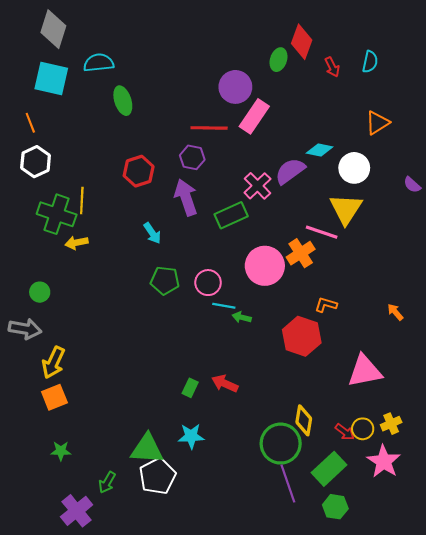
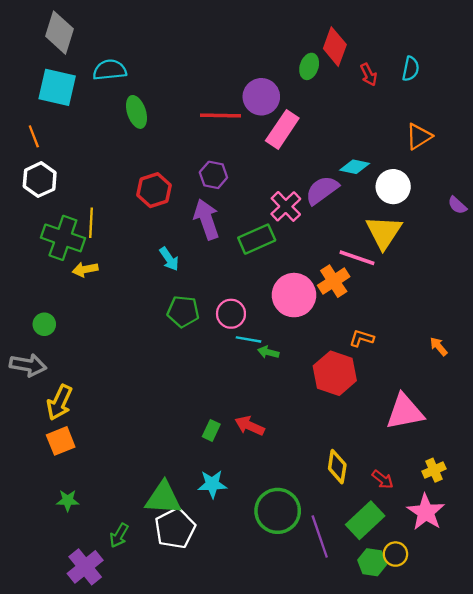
red line: (209, 128) -> (220, 115), moved
yellow circle: (363, 429) -> (395, 554), moved
green circle: (281, 444) -> (278, 511), moved

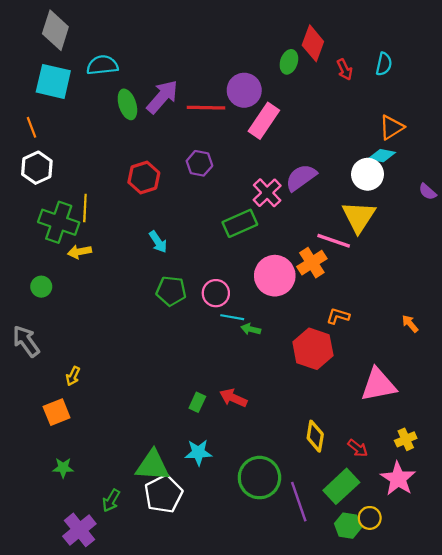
cyan diamond: (355, 167) -> (382, 156), moved
purple arrow: (206, 219) -> (162, 97), moved, turned 60
green circle: (44, 324) -> (41, 287), moved
gray arrow: (28, 365) -> (26, 341), turned -136
yellow arrow: (59, 402) -> (73, 376), moved, size x0.6

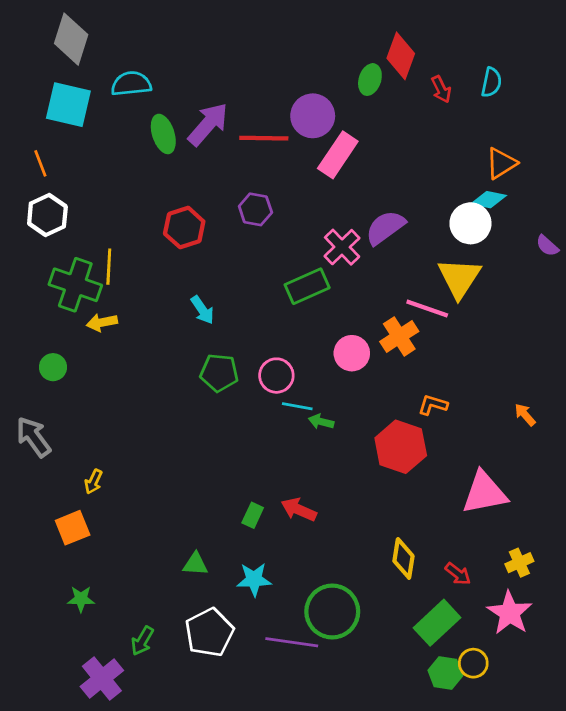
pink circle: (275, 276) -> (352, 353), size x0.7
green triangle: (153, 466) -> (195, 564), moved, size x0.6
purple line: (299, 502) -> (292, 642), moved, turned -63

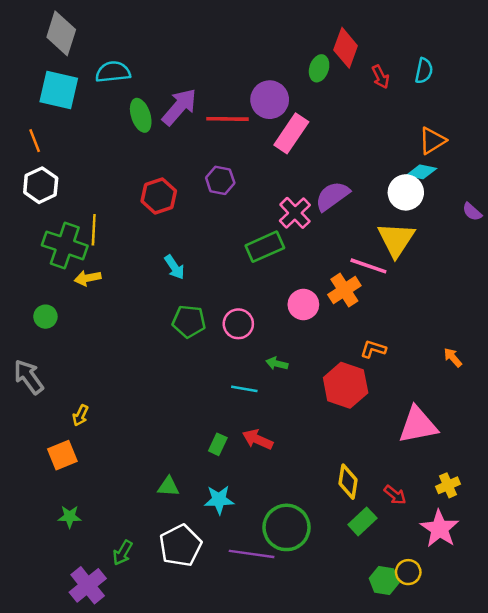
cyan line: (297, 406) -> (244, 389), moved
green rectangle: (437, 623) -> (362, 521), moved, size x0.7

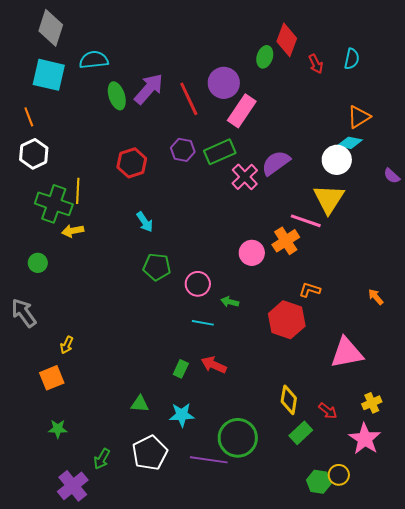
red line: (227, 119) -> (189, 99), turned 64
green rectangle: (265, 247) -> (220, 152), moved
pink circle: (238, 324) -> (198, 284), moved

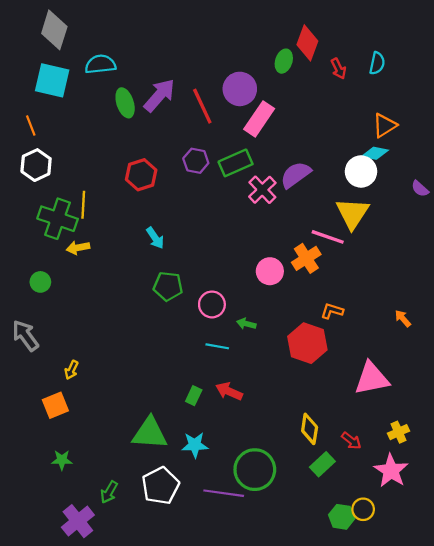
green triangle: (140, 404) -> (150, 433), size x1.8

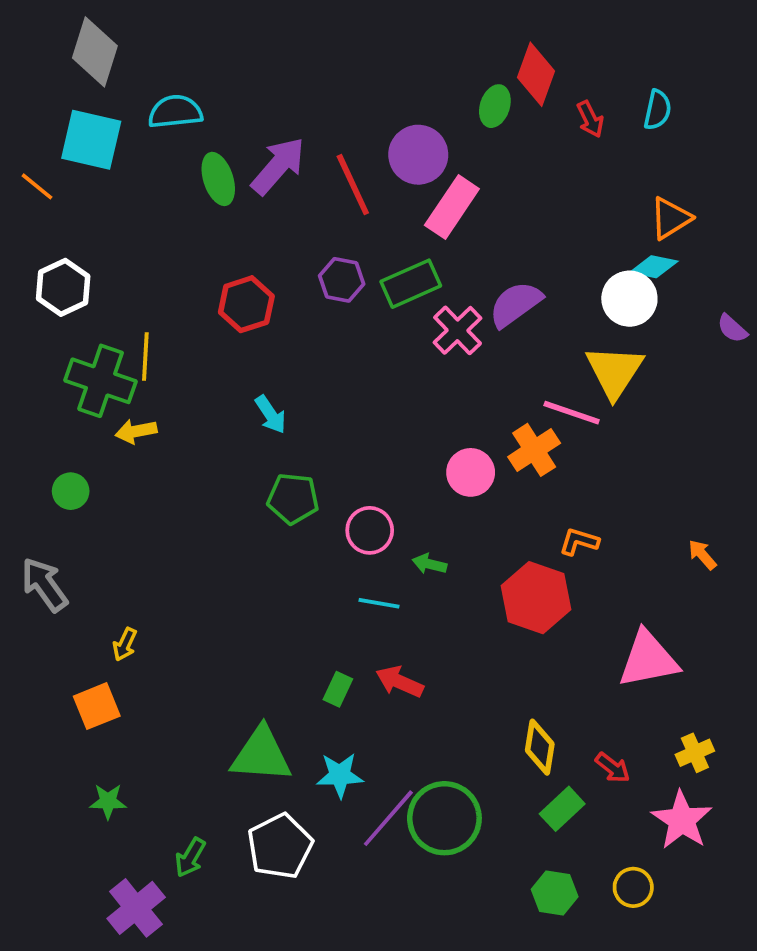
orange line: (31, 125) -> (37, 186), moved, turned -30
purple line: (224, 493) -> (388, 818), moved, turned -57
green hexagon: (342, 517) -> (555, 893), moved

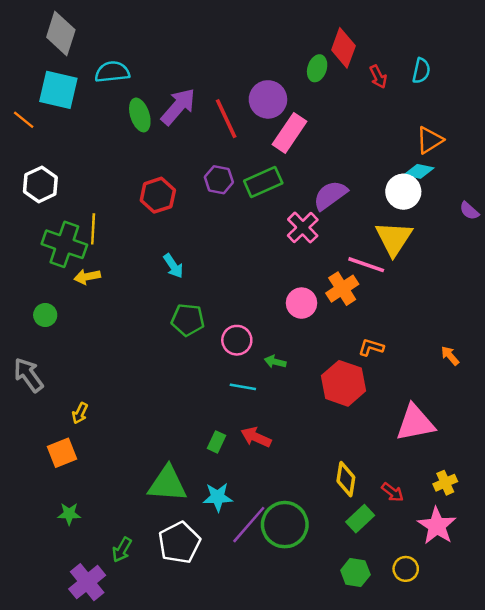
pink cross: (458, 330) -> (303, 228), moved

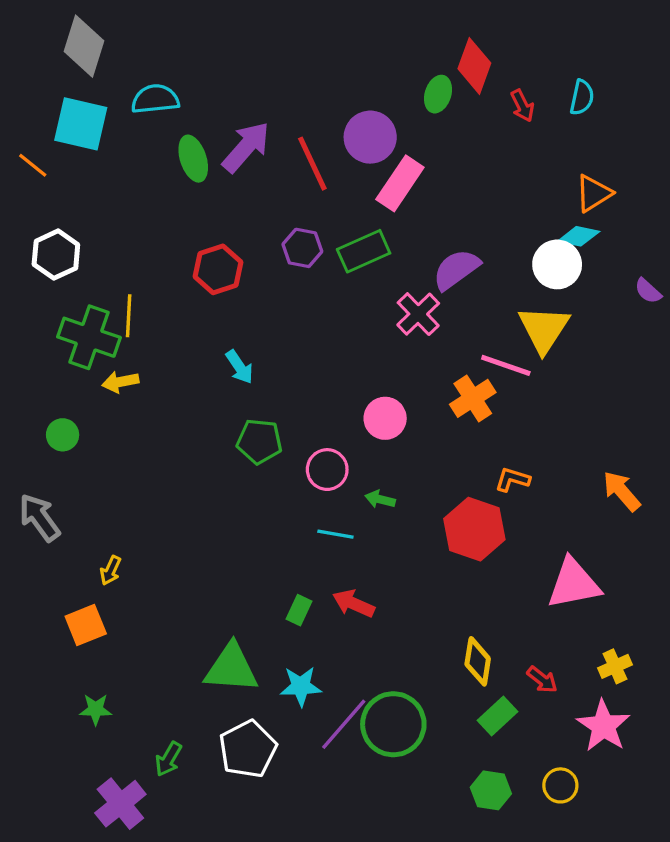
pink circle: (302, 303) -> (385, 418), moved
orange arrow: (450, 356) -> (622, 491), size x1.5

